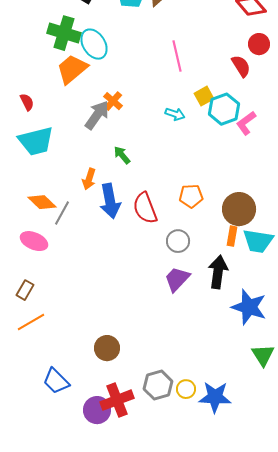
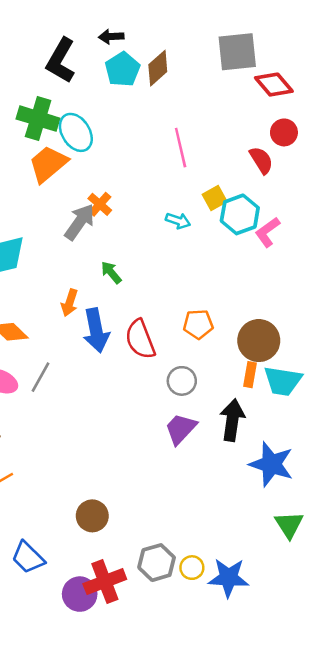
gray line: (62, 213) -> (41, 377), moved

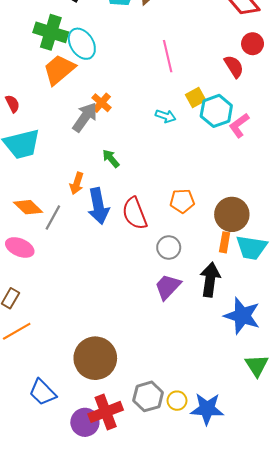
gray line: (41, 377) -> (53, 217), moved
brown circle: (92, 516) -> (95, 358), size x1.6

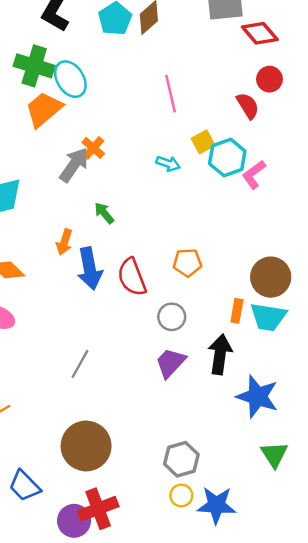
brown circle: (232, 214) -> (271, 277), moved
gray line: (53, 217) -> (80, 364), moved
gray hexagon: (148, 396) -> (181, 459), moved

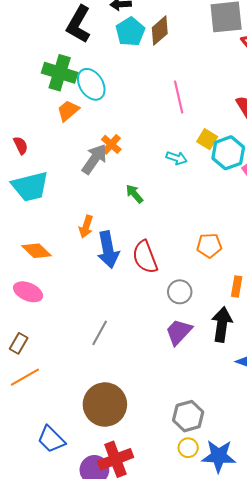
orange trapezoid: (44, 109) -> (68, 111), size x0.7
yellow square: (203, 142) -> (207, 139), turned -30
green arrow: (104, 213) -> (134, 194), moved
orange pentagon: (187, 263) -> (209, 245), moved

